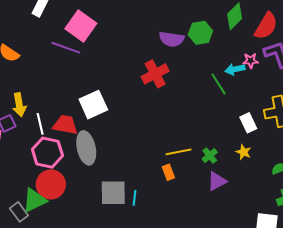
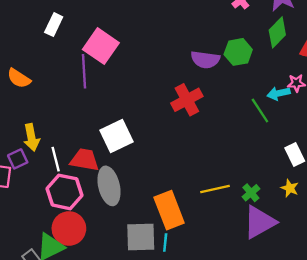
purple line: (66, 48) -> (84, 71), turned 68
orange rectangle: (168, 172) -> (169, 210), moved, size x2.0
purple triangle: (217, 181) -> (260, 222), size x1.5

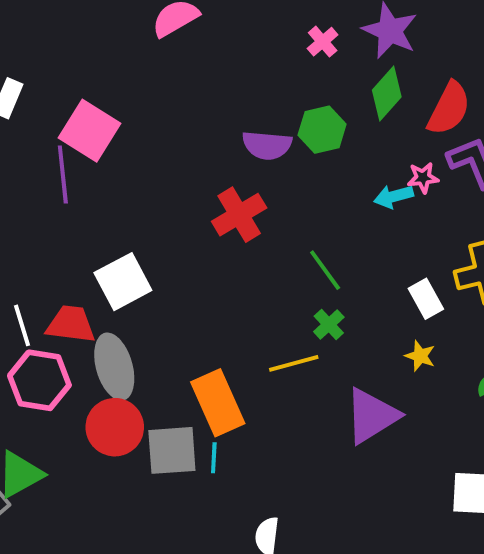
green line: (260, 110) -> (325, 270), moved
green cross: (251, 193) -> (329, 324), moved
red circle: (69, 228) -> (115, 427), moved

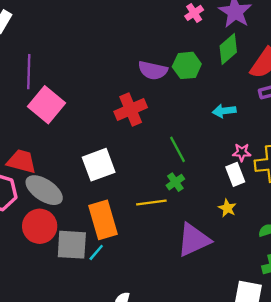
pink square: (89, 131) -> (47, 105), moved
pink star: (423, 178) -> (242, 152), moved
white square: (123, 282) -> (99, 165), moved
gray ellipse: (114, 367) -> (44, 190), turned -48
cyan line: (214, 458) -> (96, 252), turned 30

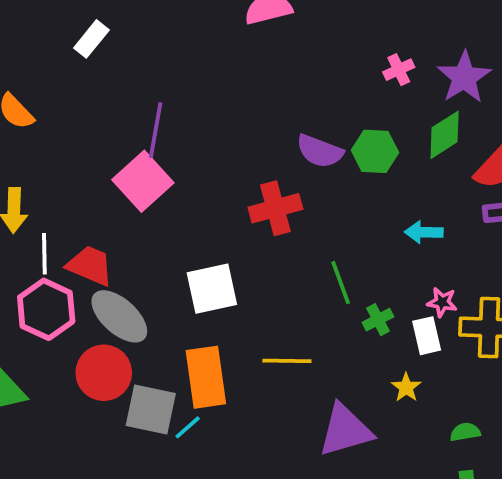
purple line: (29, 72) -> (156, 130), moved
green cross: (175, 182) -> (378, 320), moved

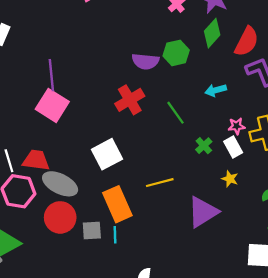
green line: (341, 283) -> (176, 113), moved
gray square: (151, 410) -> (92, 231), size x0.7
cyan line: (188, 427) -> (115, 235), turned -35

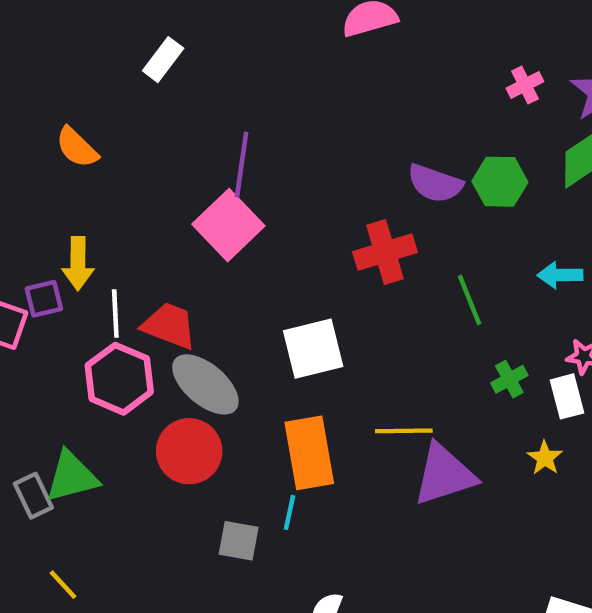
purple triangle: (203, 212) -> (444, 475), moved
gray square: (92, 231) -> (239, 541), moved

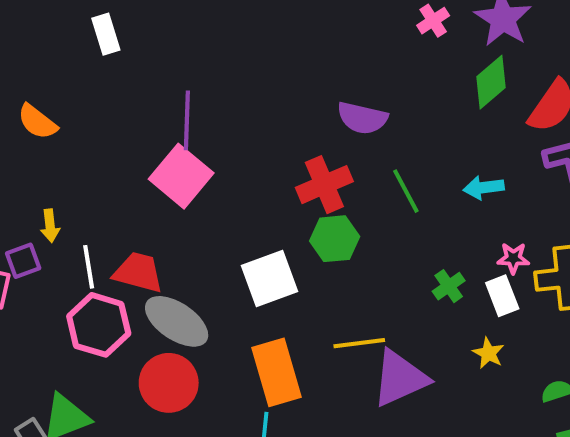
white rectangle: (163, 60) -> (106, 34), turned -48
green hexagon: (500, 182) -> (335, 239), moved
yellow arrow: (78, 264) -> (50, 226), size x0.7
green line: (469, 300) -> (406, 191), moved

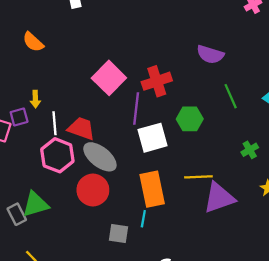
purple line: (187, 120) -> (136, 108), moved
red cross: (324, 185) -> (157, 81), moved

